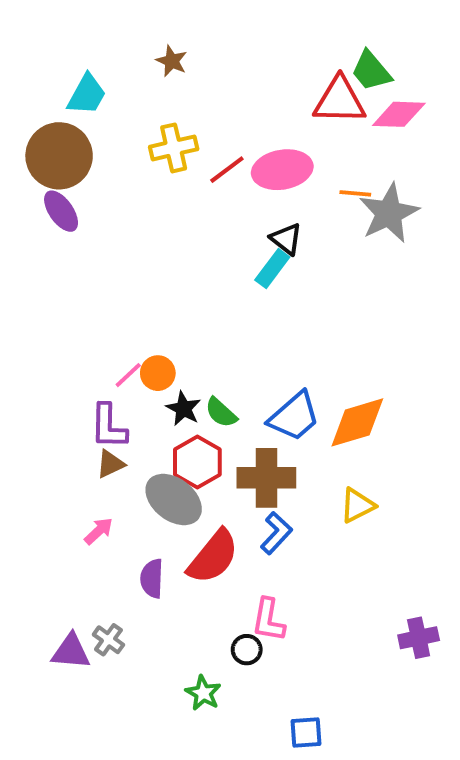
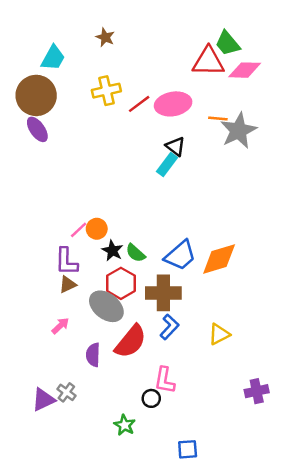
yellow triangle: (357, 505) -> (219, 334), moved
purple triangle: (71, 652) -> (43, 400), turned -30

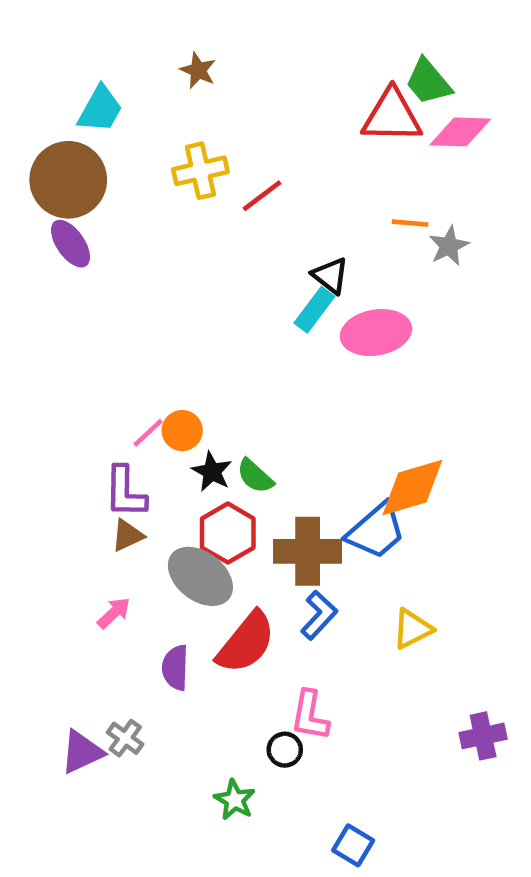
pink ellipse: (173, 104) -> (376, 333), moved
gray star: (238, 131) -> (449, 246), size x0.6
blue trapezoid: (180, 255) -> (376, 531), moved
blue square: (188, 449) -> (353, 845), turned 35

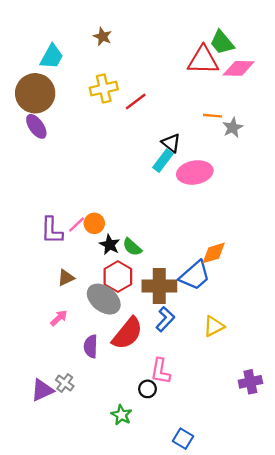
orange diamond: (412, 488) -> (214, 253), size x0.7
purple L-shape: (125, 492) -> (52, 230), moved

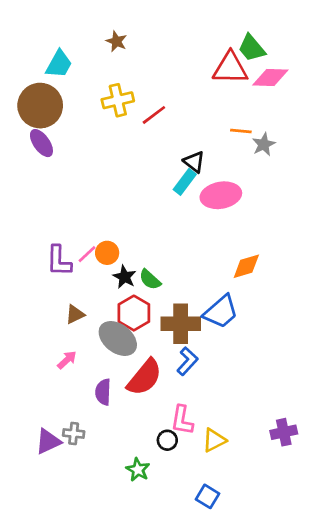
orange diamond: (214, 253) -> (246, 266), moved
yellow triangle: (214, 326) -> (214, 440), moved
gray cross: (65, 383) -> (74, 434), turned -30

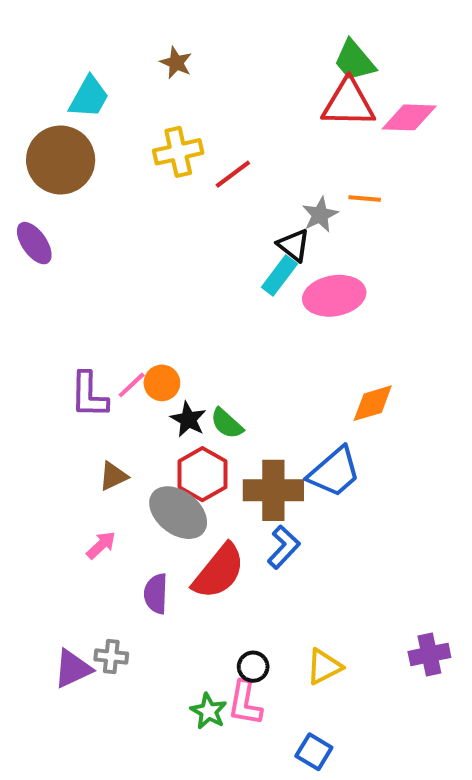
green trapezoid: (252, 48) -> (354, 61), moved
purple ellipse: (41, 143) -> (34, 243), moved
gray star: (264, 144) -> (320, 215), moved
pink L-shape: (182, 420) -> (245, 703), moved

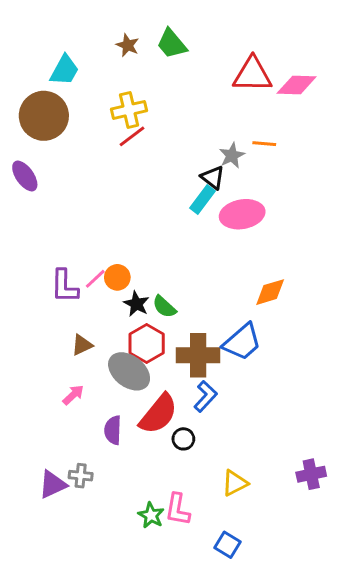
green trapezoid: (354, 61) -> (172, 44), moved
red line: (233, 174) -> (132, 136), moved
black circle: (253, 667) -> (183, 439), moved

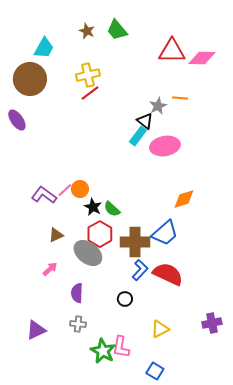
purple L-shape: (64, 286) -> (44, 195), turned 125
red semicircle: (158, 414) -> (168, 274), moved, turned -104
gray cross: (81, 476) -> (78, 324), moved
green star: (151, 515) -> (103, 351), size x1.4

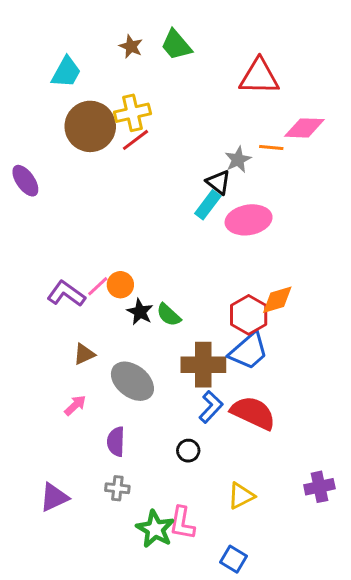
pink diamond: (202, 58) -> (304, 128), moved
brown circle: (30, 79) -> (90, 126), moved
red hexagon: (100, 234) -> (249, 315), moved

